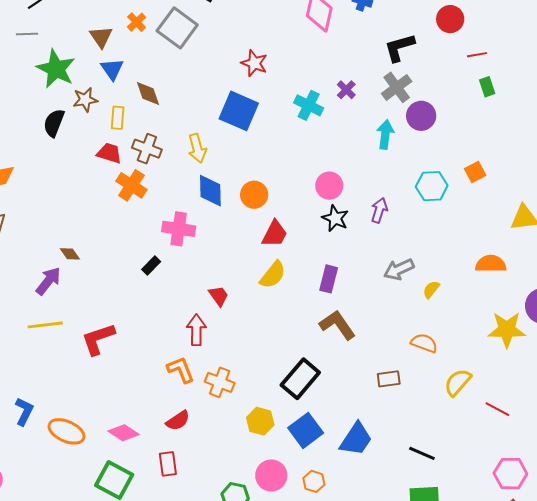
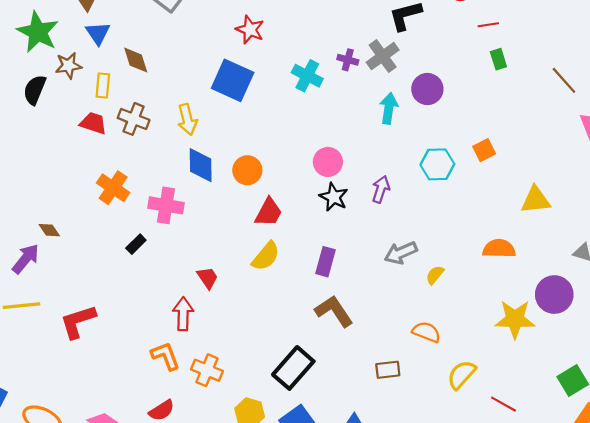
gray cross: (397, 87) -> (383, 56), moved
purple cross: (346, 90) -> (348, 60), turned -30
orange cross: (131, 185) -> (113, 188), moved

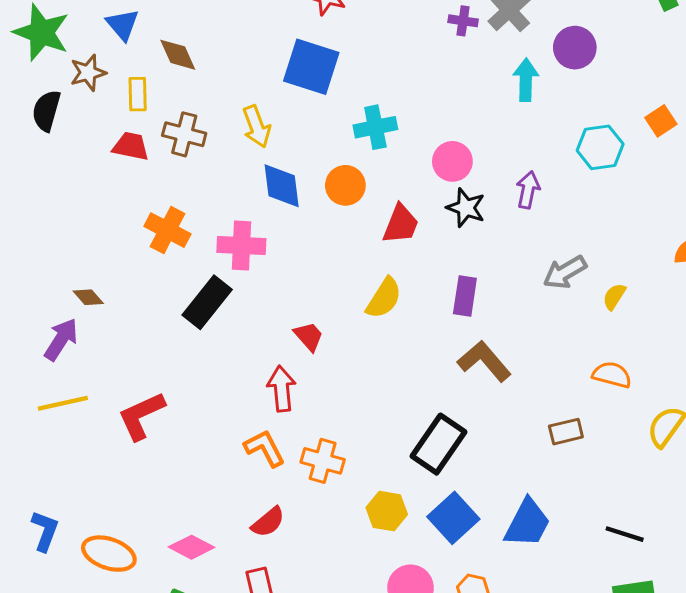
cyan cross: (307, 76) -> (375, 127), moved, turned -32
red trapezoid: (269, 212) -> (401, 224), moved
black rectangle: (136, 244) -> (207, 302), size x1.8

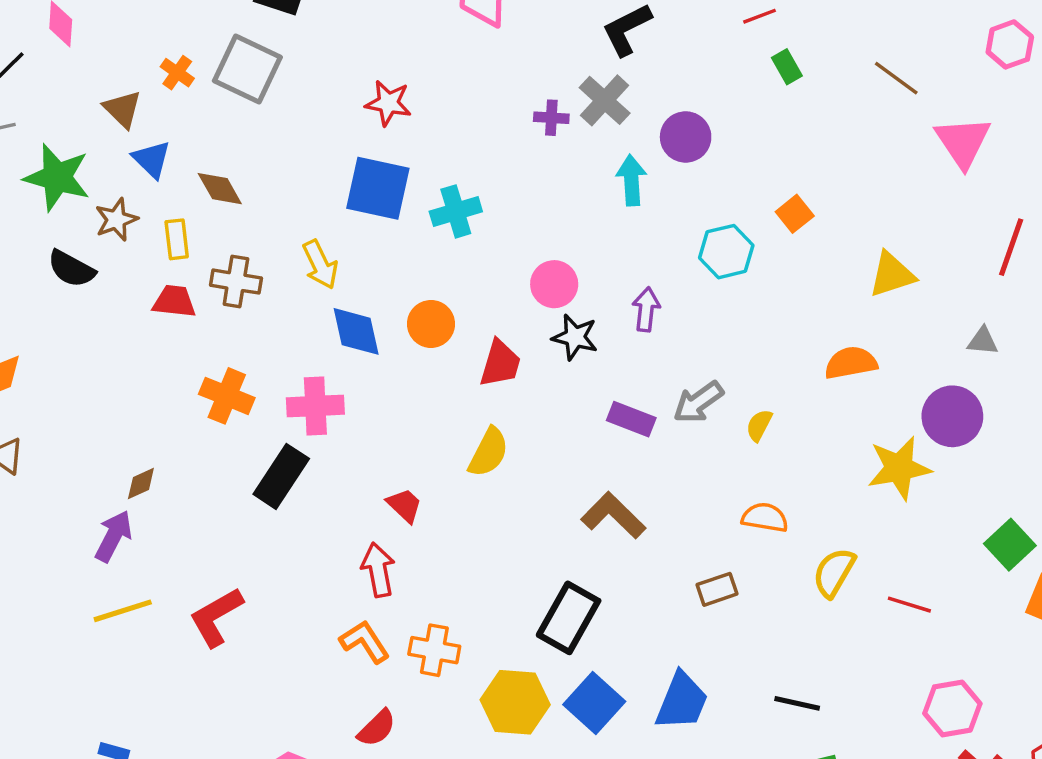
black semicircle: (46, 111) -> (71, 269), turned -72
cyan cross: (375, 127) -> (456, 211), moved
purple rectangle: (465, 296) -> (631, 419), moved, turned -72
brown diamond: (88, 297) -> (141, 484), turned -68
yellow hexagon: (387, 511) -> (515, 702), size x1.4

